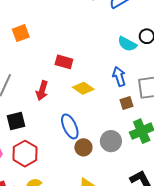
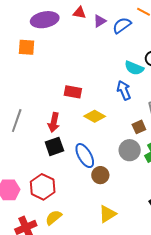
orange square: (21, 33) -> (26, 47), moved, turned 30
blue arrow: (119, 77) -> (124, 90), moved
black square: (16, 121) -> (54, 146), moved
gray circle: (111, 141) -> (130, 150), moved

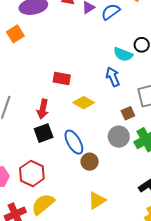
orange square: (26, 47) -> (15, 34), turned -36
yellow semicircle: (54, 218) -> (43, 204), size x1.4

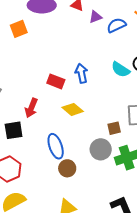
blue arrow: (113, 77) -> (81, 73), moved
black square: (44, 133) -> (14, 130), moved

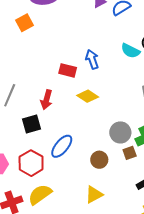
brown square: (114, 128) -> (130, 153), moved
blue ellipse: (56, 146) -> (62, 146), moved, turned 65
brown circle: (67, 168) -> (99, 160), moved

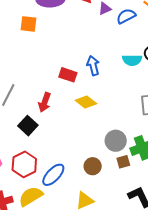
orange square: (24, 23) -> (29, 24), turned 30
cyan semicircle: (130, 51) -> (132, 60), turned -30
black square: (32, 124) -> (28, 126), turned -36
blue ellipse: (62, 146) -> (53, 175), moved

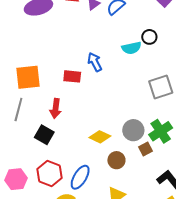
orange square: (29, 24) -> (28, 77), moved, size x1.5
yellow diamond: (86, 102) -> (100, 137), moved

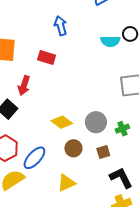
blue arrow: (95, 62) -> (61, 26), moved
green cross: (161, 131) -> (122, 129), size x0.6
brown square: (145, 149) -> (103, 152), moved

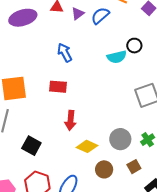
red arrow: (24, 86) -> (70, 120), moved

